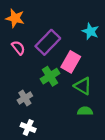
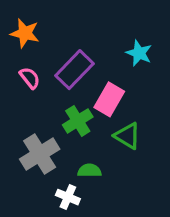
gray cross: (25, 98) -> (40, 154), size x1.6
green semicircle: (85, 111) -> (89, 171), moved
white cross: (28, 128) -> (68, 197), moved

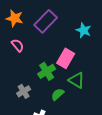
purple rectangle: (74, 70) -> (46, 21), moved
gray cross: (40, 154) -> (24, 91), size x0.6
green semicircle: (89, 171) -> (58, 94), moved, turned -40

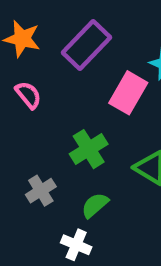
pink rectangle: (66, 58) -> (128, 93), moved
green semicircle: (58, 94) -> (95, 205), moved

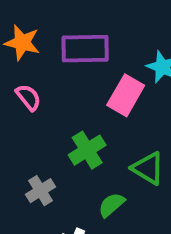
purple rectangle: (87, 45) -> (85, 49), turned 45
green semicircle: (95, 205) -> (111, 205), moved

